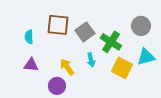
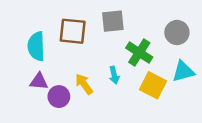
gray square: (85, 32) -> (113, 21), moved, turned 30
cyan semicircle: (29, 37) -> (36, 46), size x1.6
purple circle: (57, 86) -> (59, 97), moved

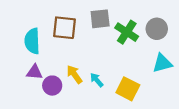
green cross: (139, 53) -> (127, 32), moved
cyan arrow: (114, 75) -> (97, 80), moved, turned 152
yellow square: (153, 85) -> (128, 89), moved

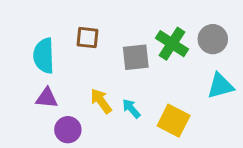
gray square: (100, 19) -> (136, 57), moved
brown square: (64, 28) -> (87, 38), size x0.7
purple circle: (52, 86) -> (68, 130), moved

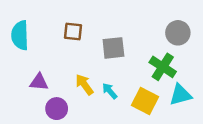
green cross: (172, 44) -> (163, 67), moved
cyan semicircle: (44, 56) -> (20, 35), moved
cyan triangle: (220, 86) -> (180, 95), moved

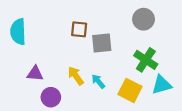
brown square: (73, 32) -> (79, 29), moved
gray circle: (178, 33) -> (144, 19), moved

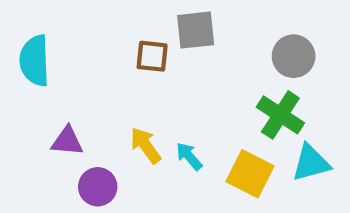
gray circle: (144, 19) -> (294, 56), moved
gray square: (102, 43) -> (196, 30), moved

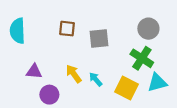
gray square: (196, 30) -> (99, 38), moved
brown square: (152, 56) -> (67, 29), moved

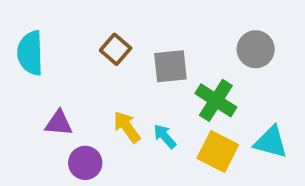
brown square: (67, 29) -> (116, 49), turned 35
green cross: (142, 58) -> (216, 100), moved
cyan triangle: (157, 82) -> (271, 142), turned 30

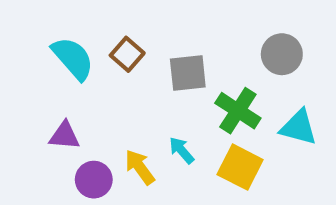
cyan semicircle: (30, 53) -> (73, 58), moved, turned 141
yellow arrow: (127, 127) -> (140, 167), moved
cyan triangle: (271, 142) -> (299, 127), moved

